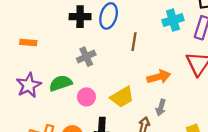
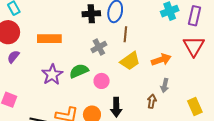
brown line: (134, 42) -> (125, 34), moved
orange rectangle: (28, 43) -> (49, 39), size x1.6
yellow trapezoid: (122, 97) -> (130, 61), moved

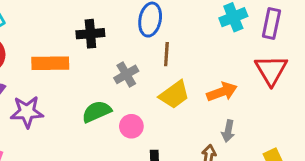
black cross: (91, 14) -> (90, 34), moved
purple star: (52, 75) -> (27, 112), moved, turned 30

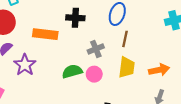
yellow trapezoid: (174, 95) -> (127, 67), turned -55
purple star: (27, 112) -> (25, 65), turned 30
pink circle: (131, 126) -> (94, 74), moved

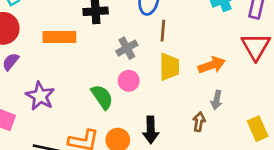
purple star: (25, 65) -> (40, 96), moved
green semicircle: (72, 71) -> (102, 97), moved, turned 78

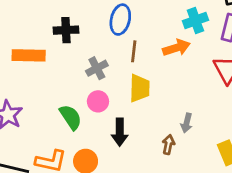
orange arrow: (212, 65) -> (176, 48), moved
black arrow: (151, 130) -> (120, 132), moved

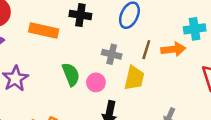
brown line: (134, 51) -> (146, 50), moved
gray cross: (97, 68) -> (112, 54), moved, turned 30
green semicircle: (71, 117) -> (71, 74), moved

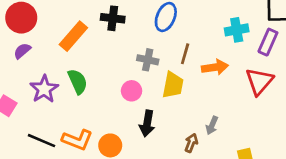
orange rectangle: (44, 31) -> (73, 36), turned -60
orange arrow: (173, 49) -> (215, 67), moved
green semicircle: (71, 74) -> (78, 81), moved

